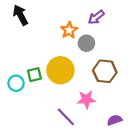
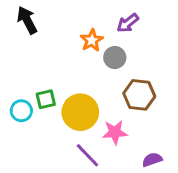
yellow circle: (60, 70) -> (80, 112), moved

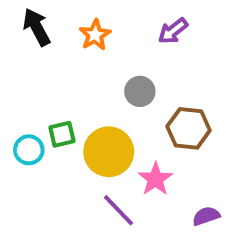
orange star: (92, 40) -> (95, 35), moved
gray circle: (115, 58) -> (140, 91), moved
pink star: (115, 132) -> (155, 179), turned -30

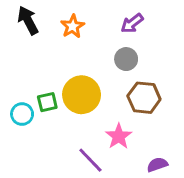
gray circle: (140, 91) -> (126, 59), moved
yellow circle: (109, 152) -> (82, 95), moved

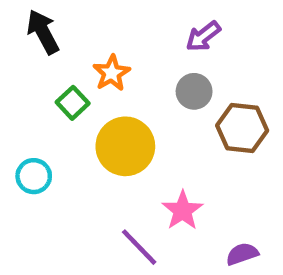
orange star: (73, 26) -> (112, 73), moved
brown hexagon: (144, 98) -> (242, 128), moved
green square: (47, 102) -> (73, 103), moved, turned -30

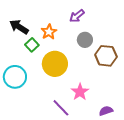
black arrow: (43, 32) -> (19, 27), moved, turned -30
purple arrow: (203, 36) -> (77, 16), moved
cyan circle: (34, 176) -> (15, 77), size x1.5

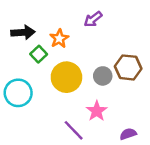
black arrow: (19, 27) -> (23, 32), turned 144
gray circle: (85, 40) -> (103, 76), moved

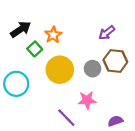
purple arrow: (93, 19) -> (107, 33), moved
black arrow: (23, 32) -> (21, 29), turned -30
pink star: (97, 111) -> (87, 100), turned 30

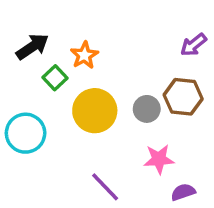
purple arrow: (107, 33) -> (193, 45), moved
pink star: (87, 100) -> (159, 159), moved

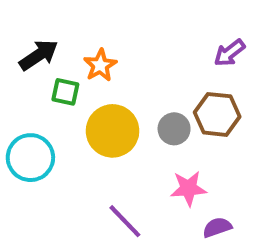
green square: (55, 78) -> (65, 92), turned -35

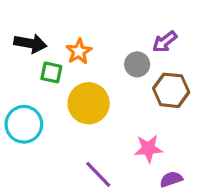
purple arrow: (229, 53) -> (165, 42), moved
black arrow: (39, 55) -> (30, 43), turned 44
gray circle: (174, 129) -> (137, 64), moved

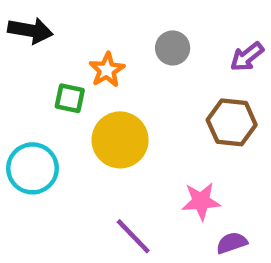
purple arrow: (165, 42) -> (247, 57), moved
black arrow: (30, 43) -> (30, 30), moved
gray circle: (137, 64) -> (173, 48), moved

